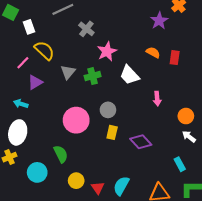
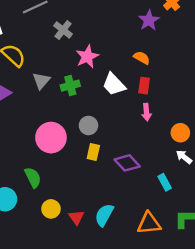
red rectangle: (175, 58) -> (144, 86), moved
cyan rectangle: (180, 164) -> (165, 182), moved

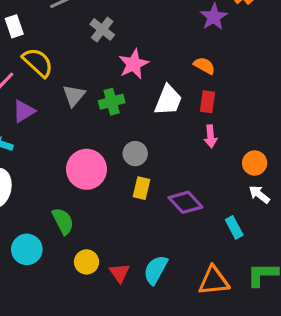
white trapezoid: (114, 84) -> (168, 100), turned -115

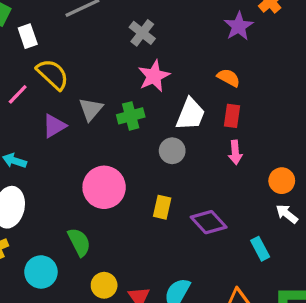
gray cross: (102, 29) -> (142, 33), moved
purple triangle: (24, 111) -> (54, 126), moved
gray circle: (135, 154) -> (172, 151), moved

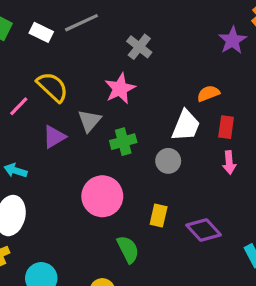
white rectangle: (28, 36) -> (41, 32), moved, turned -45
pink star: (154, 76) -> (120, 89), moved
orange semicircle: (229, 78) -> (208, 93), moved, turned -50
green cross: (131, 116) -> (123, 142), moved
green semicircle: (79, 242) -> (128, 249), moved

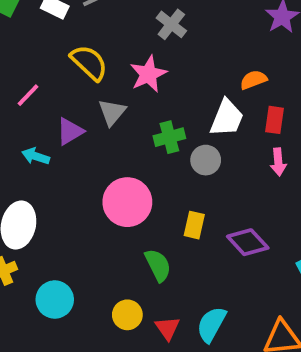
yellow semicircle: (52, 87) -> (89, 63), moved
green cross: (123, 142) -> (169, 137), moved
cyan arrow: (16, 171) -> (36, 156), moved

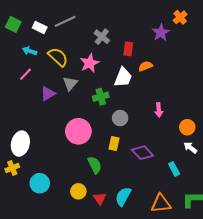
white trapezoid: (227, 118) -> (123, 77), moved
red rectangle: (274, 120) -> (128, 49), moved
cyan arrow: (36, 156) -> (30, 51), moved
gray circle: (206, 160) -> (120, 118), moved

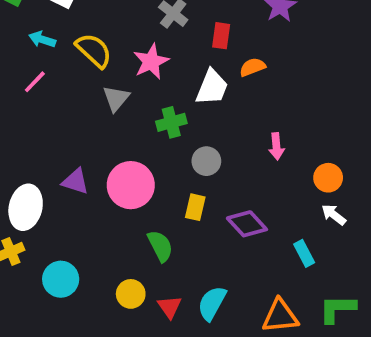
purple triangle: (48, 94) -> (75, 181), moved, turned 49

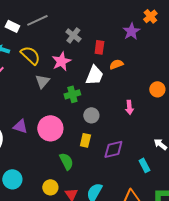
orange circle: (328, 178) -> (157, 89), moved
purple diamond: (247, 224) -> (113, 149), turned -60

